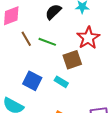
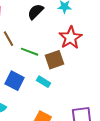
green line: (47, 42) -> (30, 52), moved

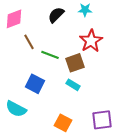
cyan rectangle: (44, 82) -> (73, 85), moved

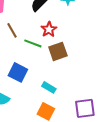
red star: (91, 41) -> (49, 29), moved, size x0.7
cyan rectangle: (73, 85) -> (49, 87), moved

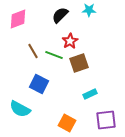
brown line: (12, 30) -> (33, 51), moved
cyan rectangle: (49, 87) -> (90, 94), moved, turned -56

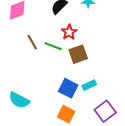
blue square: (39, 84) -> (68, 88), moved
purple square: (106, 120) -> (105, 111), turned -30

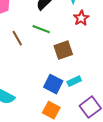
red star: (69, 32) -> (81, 18), moved
green line: (53, 46) -> (41, 29), moved

